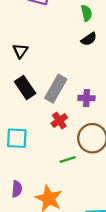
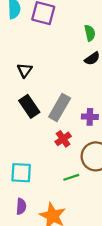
cyan square: (17, 138) -> (21, 173), moved

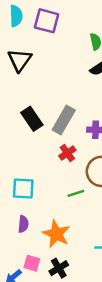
black triangle: (25, 70) -> (20, 60), moved, size x1.5

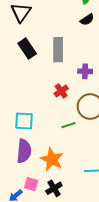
black rectangle: (32, 119) -> (27, 49), moved
gray rectangle: (64, 120) -> (58, 50), moved, turned -30
purple semicircle: (23, 224) -> (24, 151), size x1.6

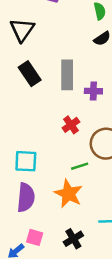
purple cross: (85, 71) -> (93, 91), moved
orange star: (52, 159) -> (68, 194), moved
black cross: (54, 188) -> (73, 239), moved

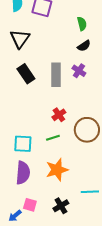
purple cross: (93, 91) -> (79, 71), moved, turned 32
green line: (80, 166) -> (53, 138), moved
orange star: (68, 194) -> (57, 170), turned 30

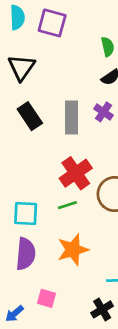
red cross: (59, 115) -> (76, 173), size x1.6
pink square: (30, 205) -> (46, 298), moved
black cross: (61, 206) -> (102, 309), moved

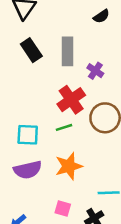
purple cross: (104, 112) -> (95, 71), moved
purple semicircle: (26, 254) -> (28, 170), turned 72
pink square: (46, 298) -> (63, 208), moved

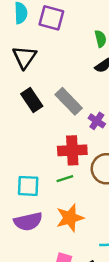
gray rectangle: (68, 51) -> (69, 101), turned -44
red cross: (71, 100) -> (72, 150), turned 32

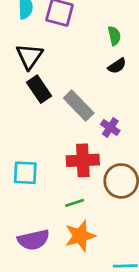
black rectangle: (32, 100) -> (39, 89), moved
green line: (65, 179) -> (75, 203), moved
cyan square: (28, 186) -> (25, 173), moved

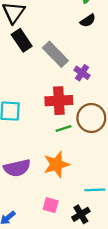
green line: (75, 203) -> (63, 128), moved

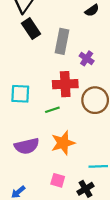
gray rectangle: (55, 54) -> (62, 41), turned 55
green line: (63, 128) -> (52, 110), moved

